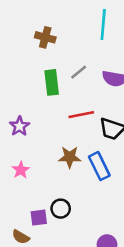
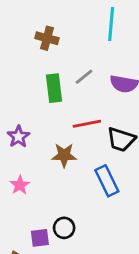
brown star: (70, 157) -> (64, 155), moved

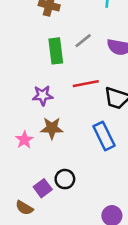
purple star: (18, 137) -> (43, 95), moved, turned 30
brown star: (64, 155) -> (52, 128), moved
purple square: (40, 238) -> (43, 188), turned -30

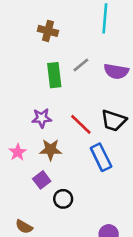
red line: (86, 84) -> (81, 124), moved, turned 55
pink star: (24, 140) -> (18, 152), moved
purple square: (43, 188) -> (42, 180), moved

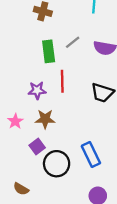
red line: (81, 124) -> (62, 81), moved, turned 45
blue rectangle: (101, 157) -> (91, 155), moved
black circle: (63, 199) -> (57, 164), size x1.5

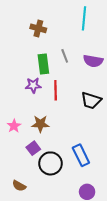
gray line: (73, 42) -> (65, 56), turned -72
purple star: (37, 90) -> (33, 85), moved

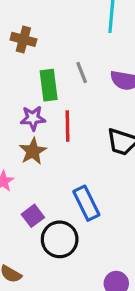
brown cross: (38, 28) -> (23, 39), moved
brown star: (40, 124) -> (33, 151), moved, turned -30
blue rectangle: (81, 155) -> (86, 203), moved

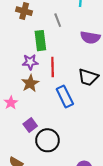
gray line: (82, 72) -> (58, 20), moved
blue rectangle: (86, 203) -> (65, 97), moved

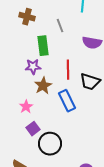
red line: (53, 67) -> (68, 70), moved
brown star: (30, 83) -> (43, 86), moved
pink star: (11, 103) -> (26, 107), moved

